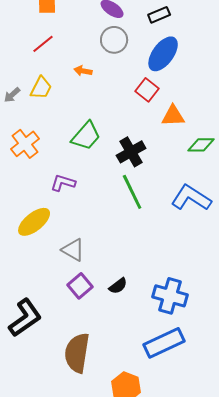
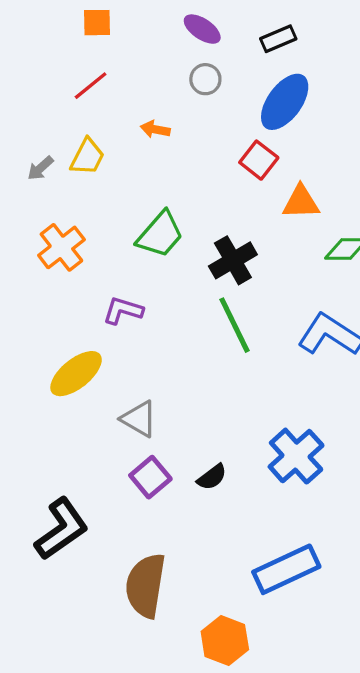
gray circle: (114, 40) -> (205, 79), size x0.7
blue cross: (170, 296) -> (296, 456), moved, turned 32

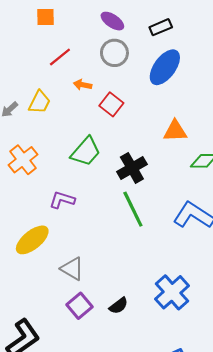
gray circle: (205, 79) -> (114, 53), size x1.4
red line: (91, 86) -> (60, 57), moved
red square: (259, 160) -> (111, 104), moved

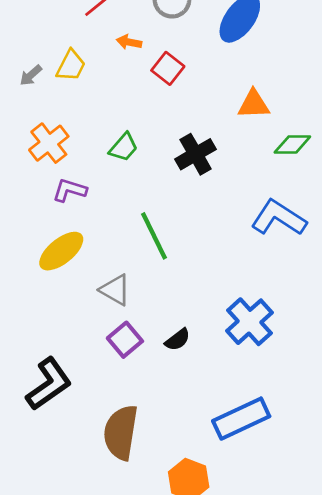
green trapezoid: (86, 152) -> (124, 147), moved, size x0.7
purple L-shape: (62, 200) -> (70, 190), moved
green line: (133, 209) -> (154, 236), moved

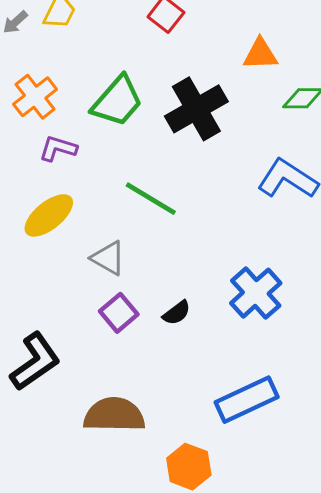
green trapezoid: (124, 147) -> (117, 101), size x1.6
black cross: (196, 154) -> (196, 109), size x1.4
green line: (154, 236) -> (151, 199), turned -33
brown semicircle: (121, 432) -> (114, 415), turned 82

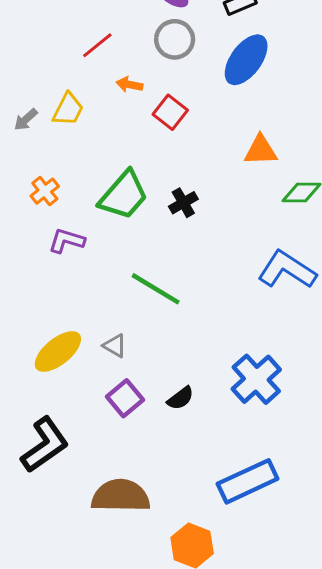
orange cross: (35, 97) -> (45, 191), size x0.7
black cross: (196, 109) -> (183, 203), moved, size x0.5
yellow ellipse: (49, 215) -> (58, 351), moved
gray triangle: (108, 258) -> (115, 346), size x0.7

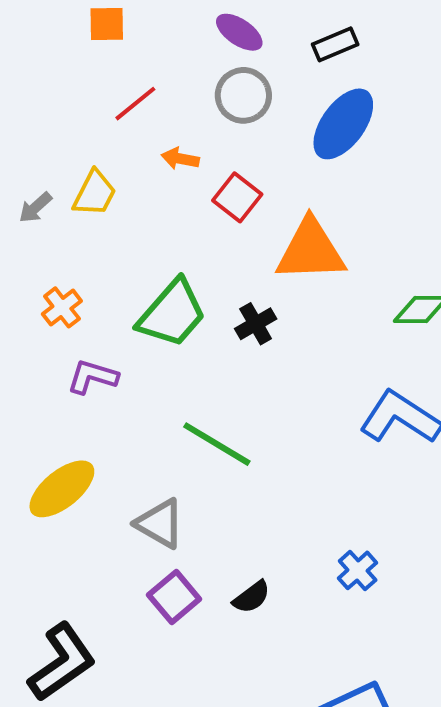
orange triangle: (261, 150) -> (311, 250), moved, size x1.5
gray triangle: (115, 346) -> (160, 524), size x1.5
yellow ellipse: (58, 351) -> (62, 489), moved
blue cross: (256, 379) -> (358, 570), size x0.6

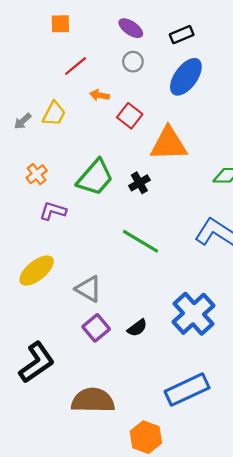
gray circle: (243, 95) -> (133, 62), size x0.7
green line: (217, 444) -> (140, 241), moved
blue cross: (358, 570) -> (194, 314), size x2.0

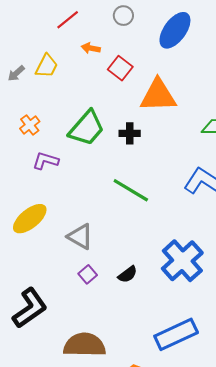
black cross: (139, 183) -> (130, 133), turned 30
purple square: (96, 328) -> (88, 274), size x0.7

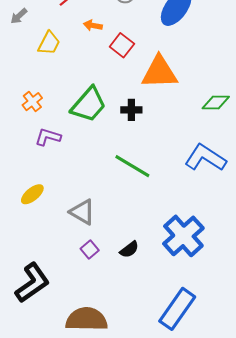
gray arrow: (16, 73) -> (19, 16), moved
yellow ellipse: (30, 219) -> (32, 194), size x0.7
blue rectangle: (176, 334) -> (177, 309), turned -30

